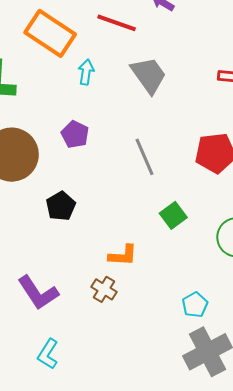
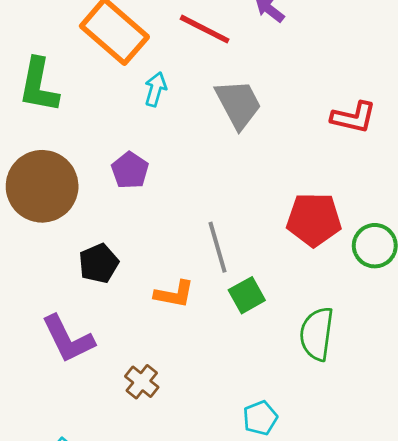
gray line: (144, 157) -> (217, 247), moved
orange L-shape: (123, 255) -> (174, 294), moved
purple L-shape: (38, 293) -> (68, 339), moved

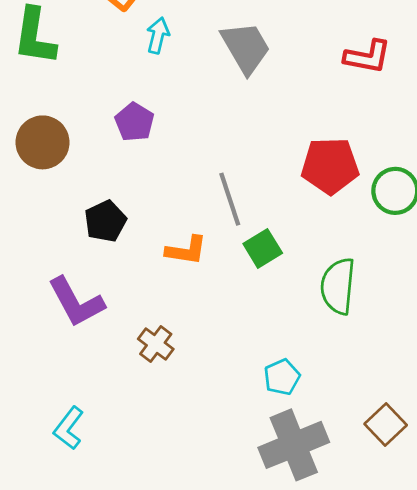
brown circle: (42, 186) -> (43, 142), size x0.7

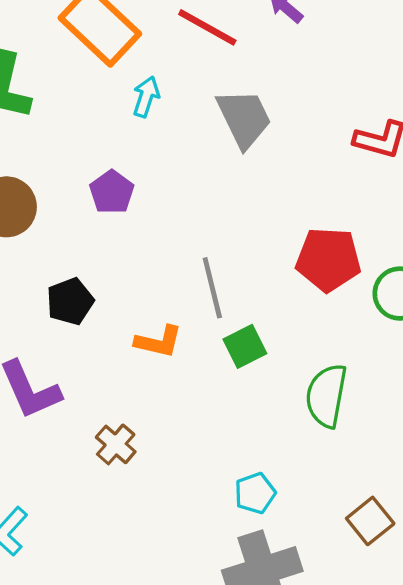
brown square: (386, 424) -> (370, 521), moved

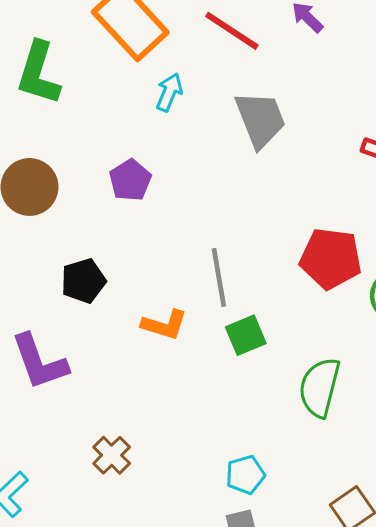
brown cross: (116, 444) -> (112, 455), moved

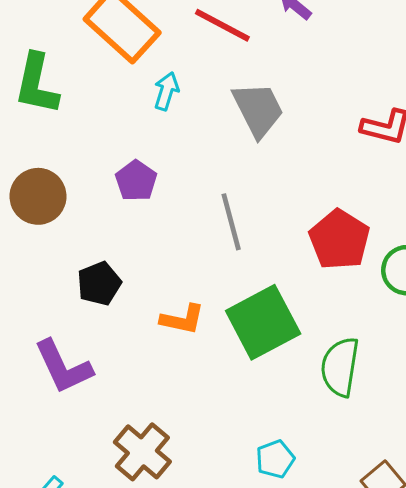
red pentagon: (331, 259) -> (339, 240), turned 30
gray line: (219, 278) -> (231, 222), moved
green square: (246, 335) -> (263, 322), size x1.8
brown cross: (112, 455) -> (142, 452), size x1.5

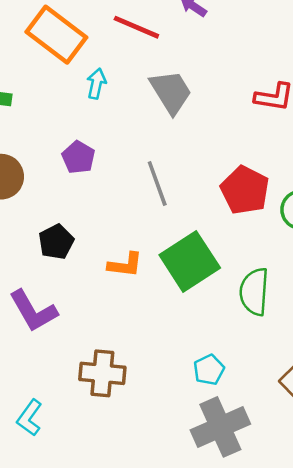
brown cross: (142, 452) -> (102, 373), turned -30

